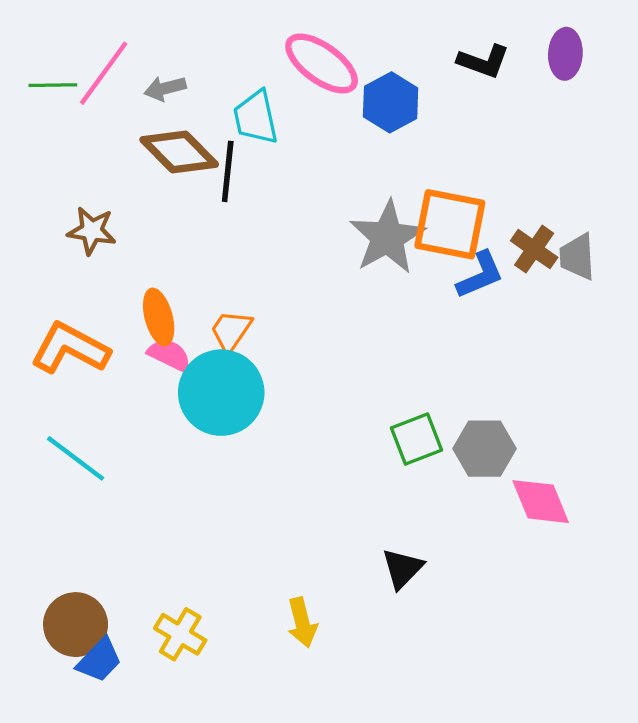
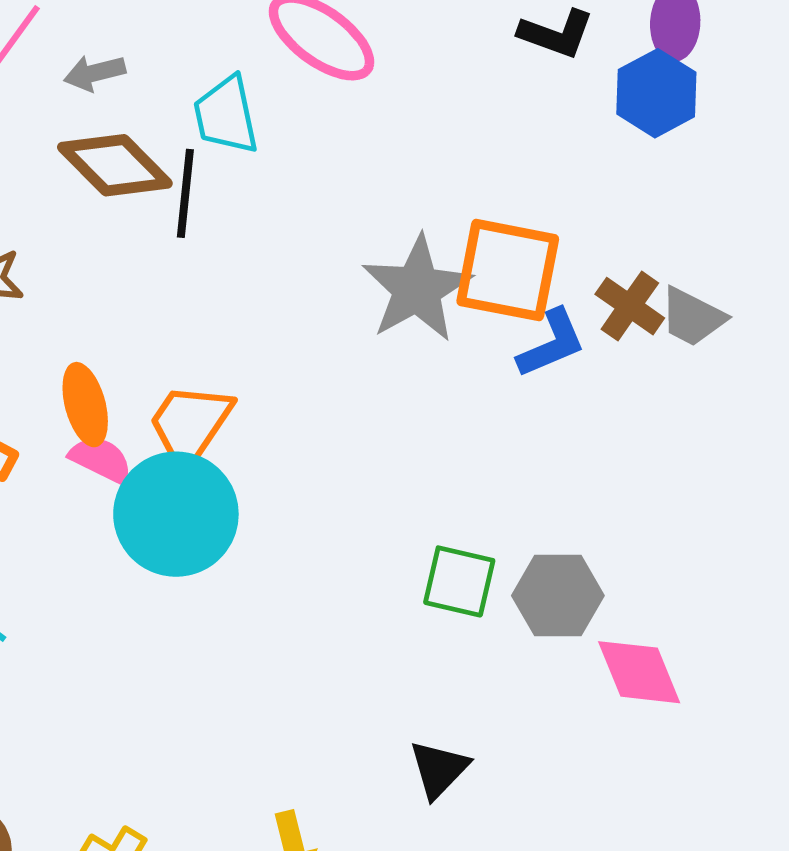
blue hexagon: (391, 102) -> (656, 93), moved
gray trapezoid: (577, 257) -> (692, 317), turned -60
orange trapezoid: (231, 331) -> (190, 425), size x1.4
green square: (416, 439) -> (459, 581), turned 34

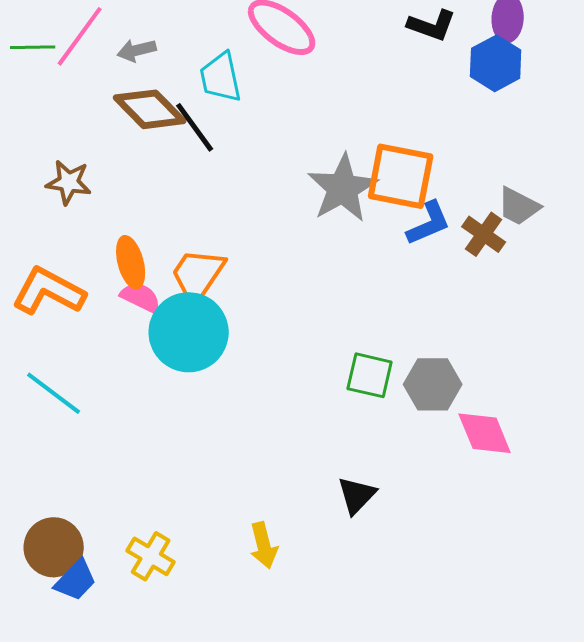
black line: (185, 193) -> (195, 127), turned -42
brown cross: (630, 306) -> (484, 234), moved

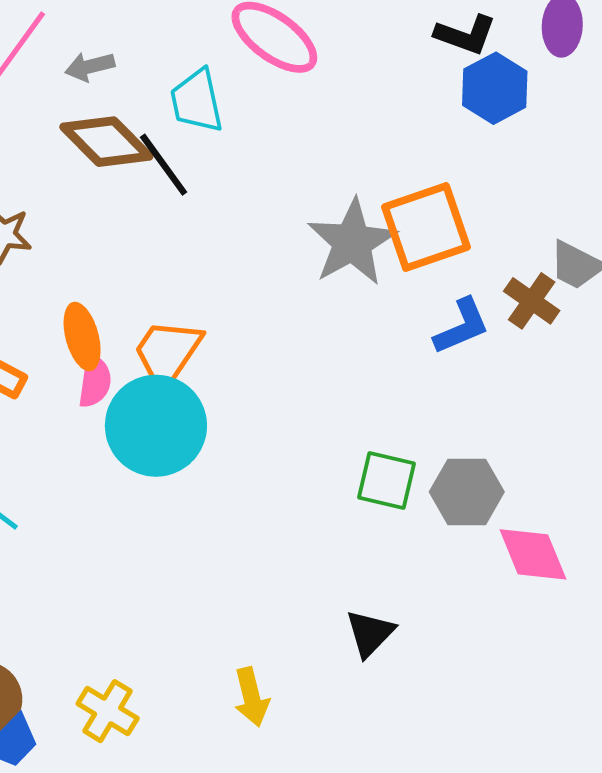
blue hexagon: (496, 63) -> (495, 88), moved
orange square: (401, 176) -> (426, 227), turned -30
blue L-shape: (429, 223) -> (462, 326), moved
pink semicircle: (141, 297) -> (95, 381), turned 72

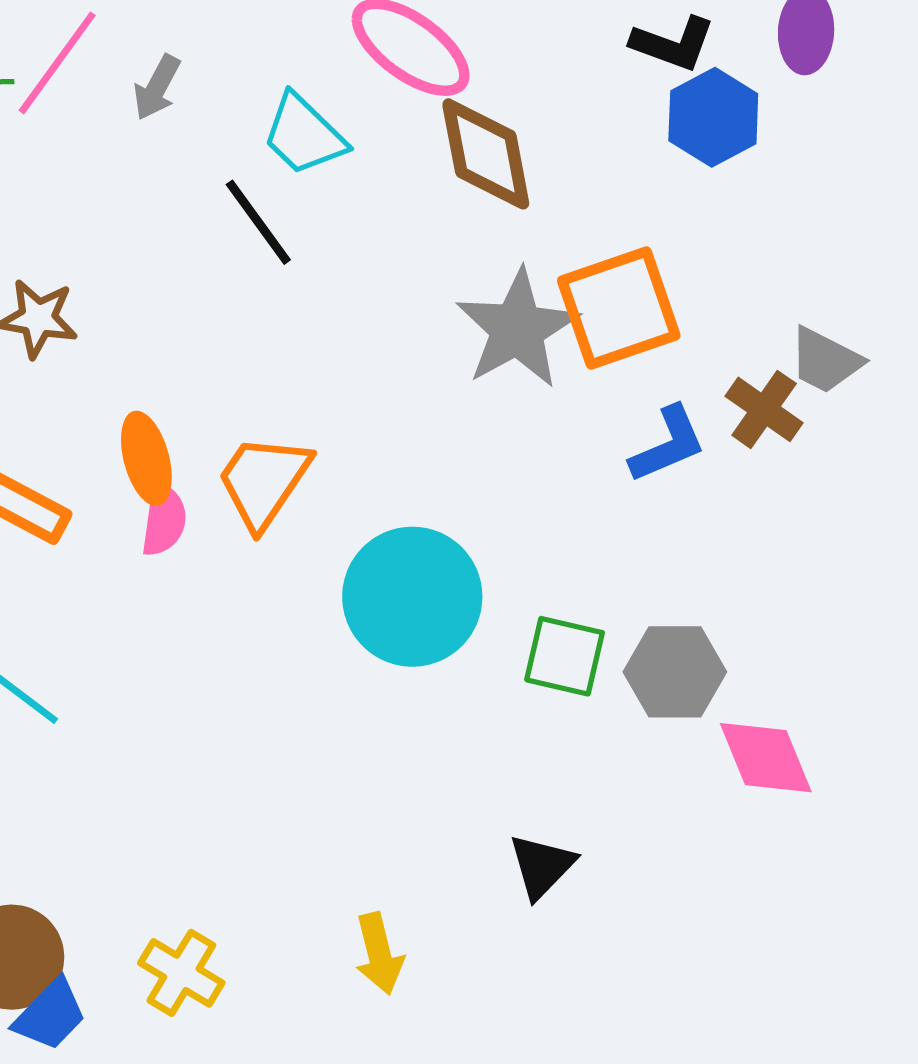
gray arrow: (90, 67) -> (157, 87), turned -48
cyan trapezoid: (197, 101) -> (304, 135), turned -34
brown diamond: (106, 142) -> (486, 154), moved, turned 34
cyan circle: (156, 426) -> (412, 597), moved

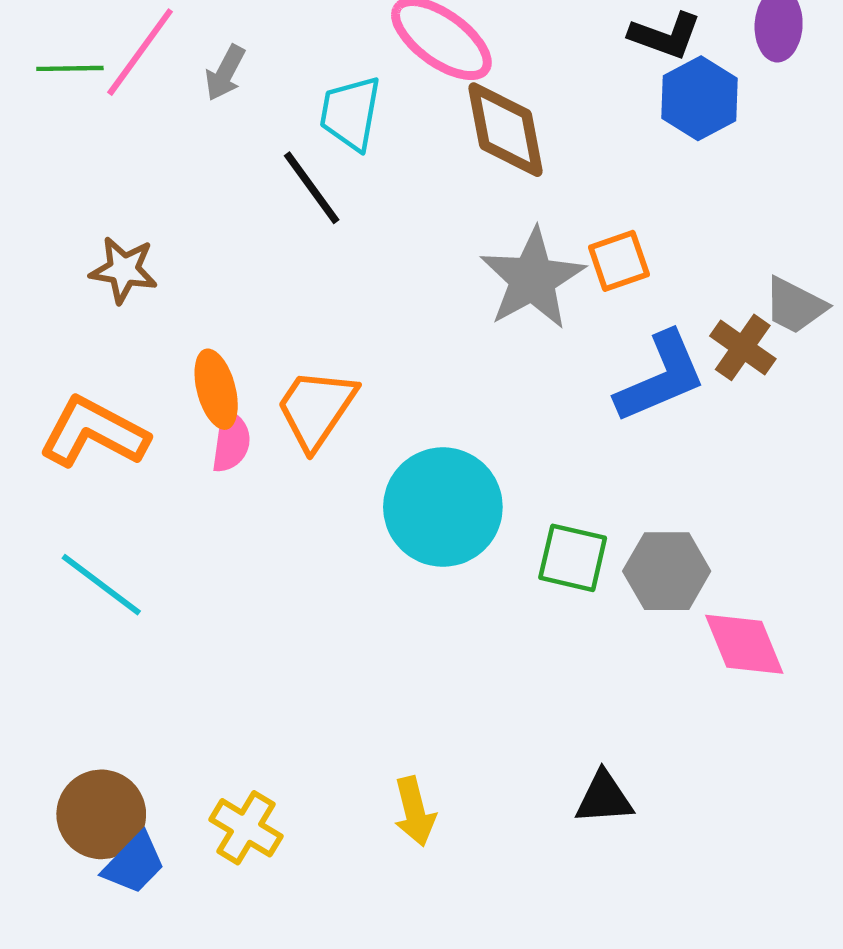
cyan trapezoid: (304, 135) -> (350, 113), turned 56
orange square: (619, 308) -> (619, 261), size x0.6
blue L-shape: (668, 444) -> (661, 377), size x1.4
black triangle: (542, 866) -> (604, 798), moved, turned 42

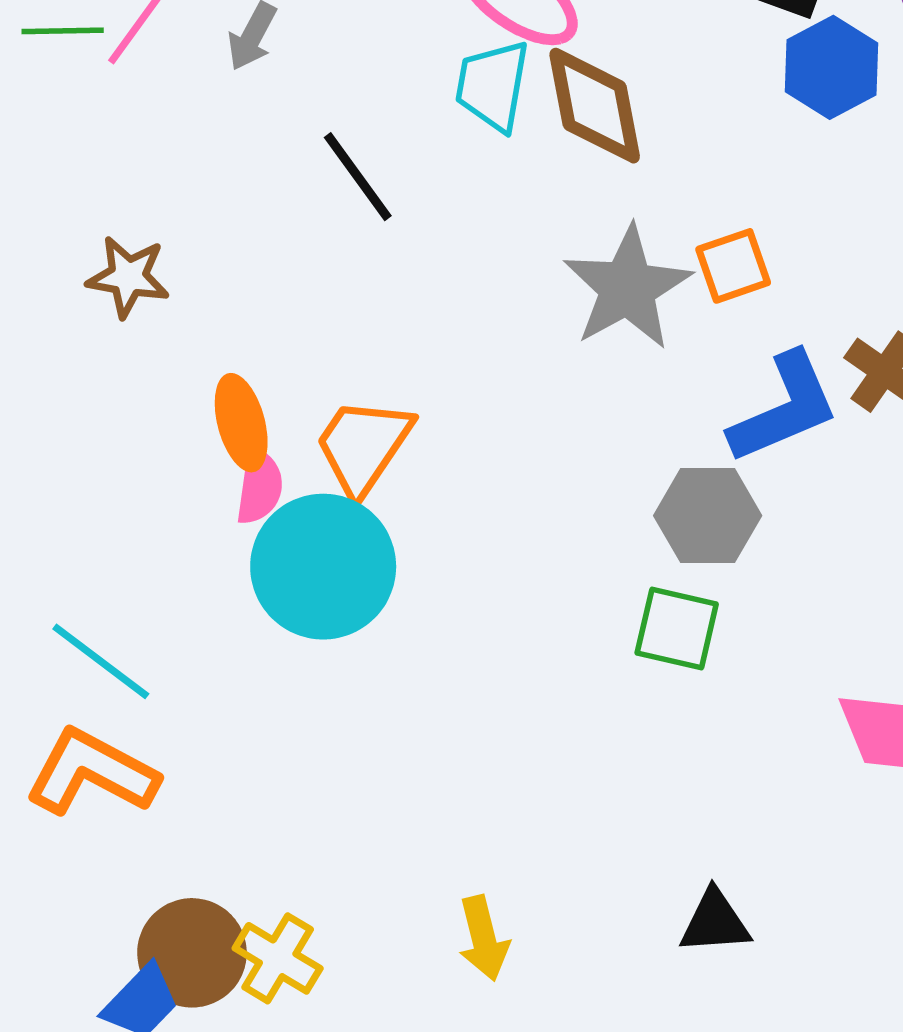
cyan trapezoid: (350, 113) -> (493, 86), moved
orange L-shape: (94, 432) -> (92, 772), moved
cyan circle: (443, 507) -> (323, 567), moved
gray hexagon: (667, 571) -> (708, 516), moved
brown circle: (101, 814) -> (192, 953), moved

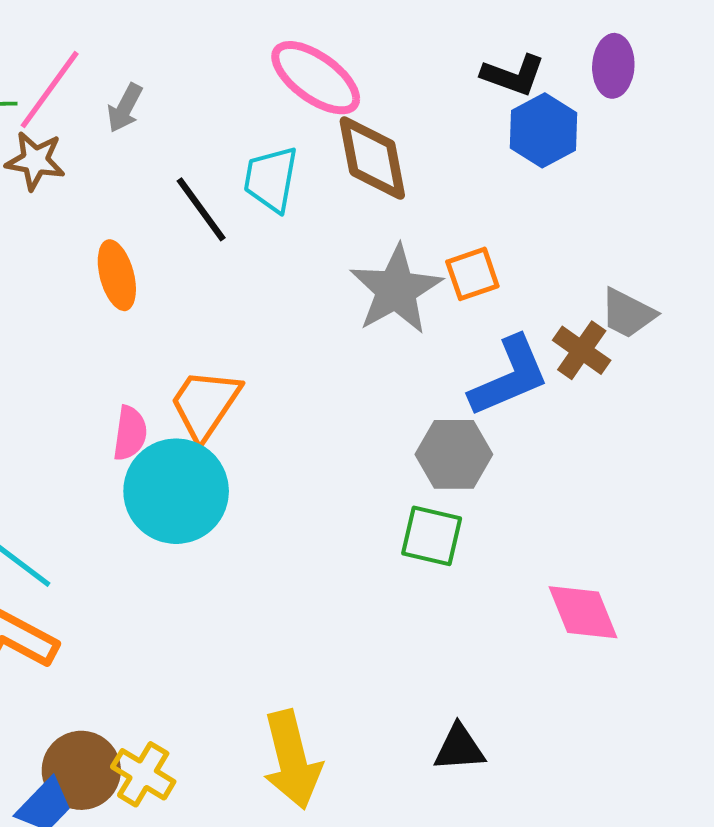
cyan trapezoid: (493, 86) -> (271, 179), moved
brown star: (128, 277) -> (35, 161), moved
orange ellipse: (241, 423) -> (117, 275), moved
yellow arrow: (483, 938) -> (292, 760), size x1.6

